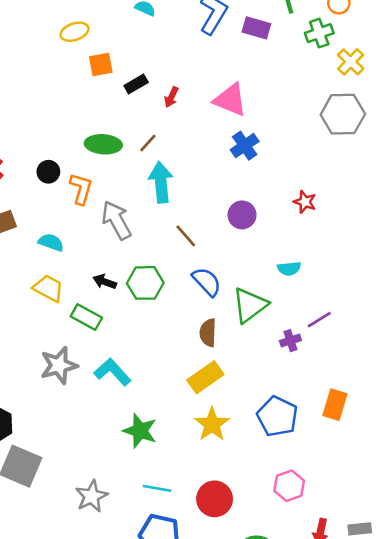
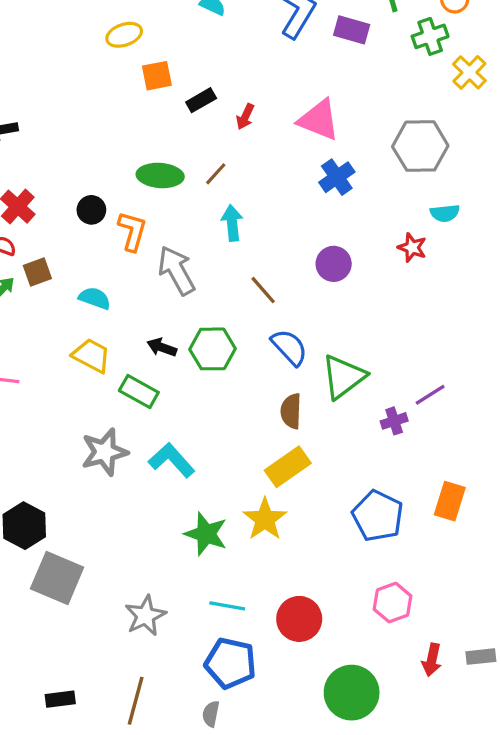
gray hexagon: (343, 114) -> (420, 146), moved
cyan arrow: (161, 182) -> (232, 223), size x0.7
cyan semicircle: (289, 269) -> (445, 213), moved
yellow star: (212, 424) -> (265, 519), moved

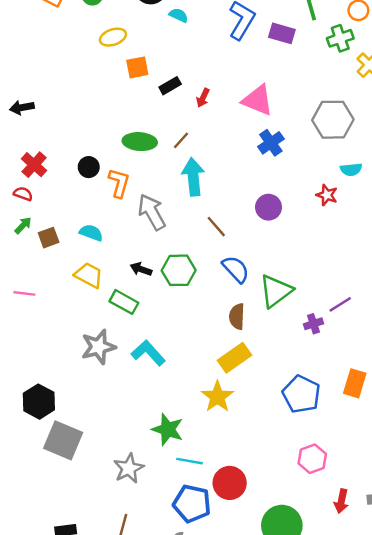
cyan arrow: (232, 223) -> (193, 177), size x1.4
brown square: (37, 272) -> (49, 238), moved
green star: (206, 534) -> (168, 429), moved
red circle: (299, 619) -> (230, 483), moved

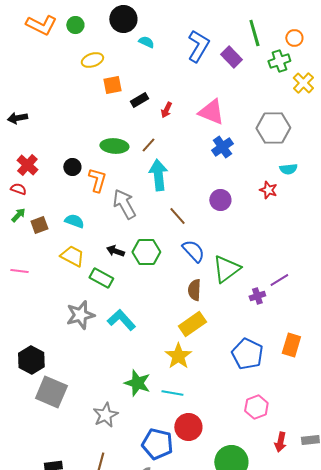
purple rectangle: (282, 33) -> (231, 57), turned 30
cyan line: (190, 461) -> (172, 393), moved

